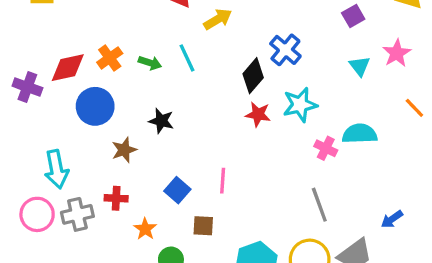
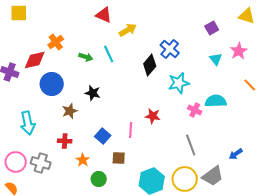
orange cross: (110, 58) -> (56, 42), moved
red star: (258, 114) -> (153, 116), moved
pink circle: (37, 214) -> (16, 162), moved
gray cross: (77, 214) -> (41, 163), moved, turned 30

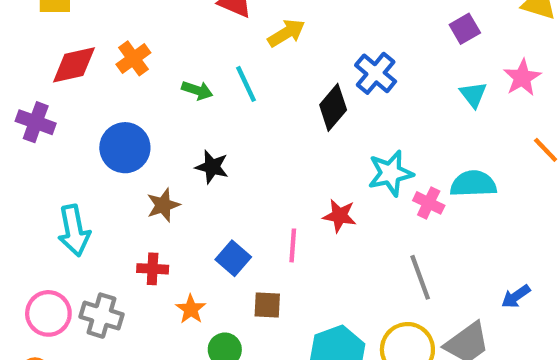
red diamond: (35, 60) -> (74, 65), moved
cyan star: (179, 83) -> (390, 173), moved

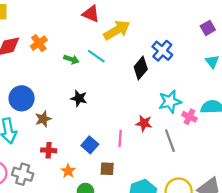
yellow arrow: (286, 33) -> (117, 30), size x1.4
cyan line: (246, 84) -> (96, 56), turned -30
blue circle: (125, 148) -> (22, 98), moved
brown star: (163, 205) -> (43, 119), moved
gray line: (420, 277) -> (170, 141), moved

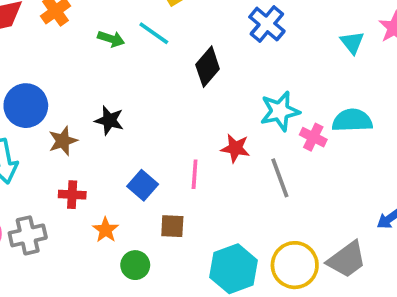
black diamond: (141, 68) -> (208, 67), moved
black star: (79, 98) -> (109, 120), moved
gray cross: (23, 174) -> (28, 235), turned -30

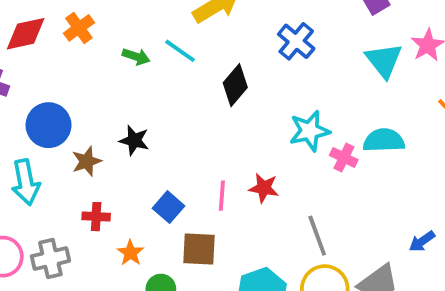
cyan triangle: (352, 43) -> (384, 60), size x1.5
red star: (235, 148) -> (264, 188), moved
gray line: (280, 178) -> (317, 236), moved
brown square: (172, 226) -> (199, 249), size x1.4

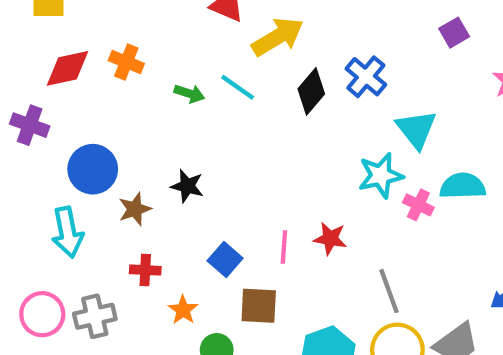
orange cross: (79, 28) -> (126, 62), turned -32
cyan triangle: (384, 60) -> (416, 129), moved
black diamond: (235, 85) -> (311, 91), moved

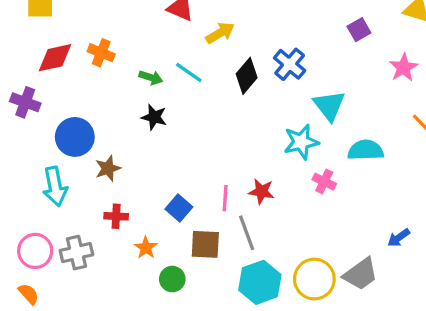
yellow arrow: (278, 37) -> (220, 33), size x0.7
black star: (187, 186) -> (154, 117), moved
pink cross: (418, 205) -> (324, 182), moved
gray line: (389, 291) -> (247, 233), moved

